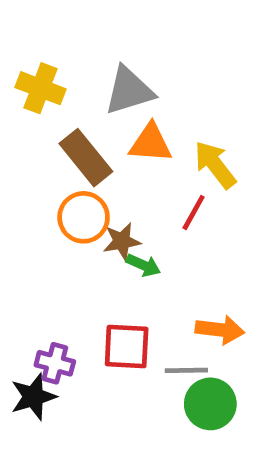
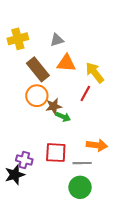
yellow cross: (40, 88) -> (18, 39), turned -36
gray triangle: (129, 91) -> (57, 40), size x0.6
green circle: (210, 404) -> (80, 187), moved

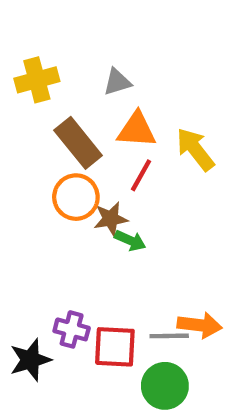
red line: (85, 94) -> (141, 175), moved
orange arrow: (97, 145) -> (200, 325), moved
red square: (56, 153) -> (115, 347), moved
purple cross: (24, 160) -> (72, 329), moved

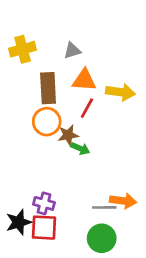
brown rectangle: (78, 143) -> (48, 88), turned 36
yellow arrow: (195, 149) -> (120, 92), turned 136
red square: (115, 347) -> (44, 228), moved

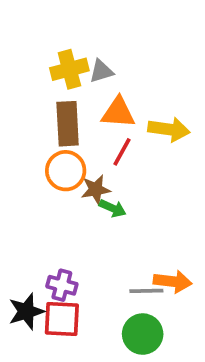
yellow cross: (23, 49) -> (69, 69), moved

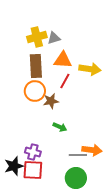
green arrow: (113, 208) -> (60, 127), moved

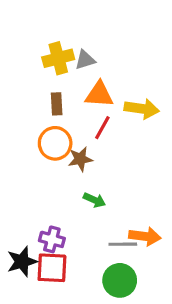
brown rectangle: (36, 66) -> (57, 104), size x0.6

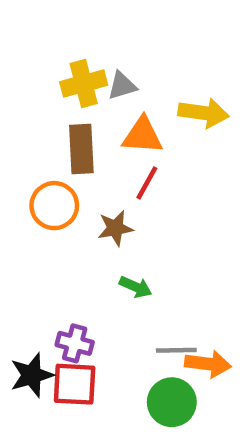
brown rectangle: (57, 104) -> (81, 149), size x1.5
yellow arrow: (142, 109) -> (203, 113), moved
orange circle: (55, 143) -> (54, 206), moved
orange arrow: (145, 236) -> (208, 364), moved

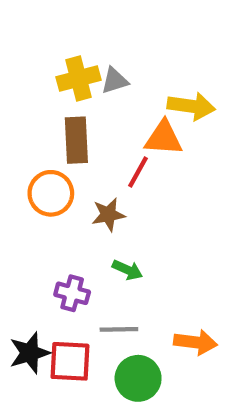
orange triangle: (142, 135) -> (164, 138), moved
purple cross: (75, 343) -> (72, 293), moved
gray line: (176, 350) -> (119, 329), moved
green circle: (172, 402) -> (138, 378), moved

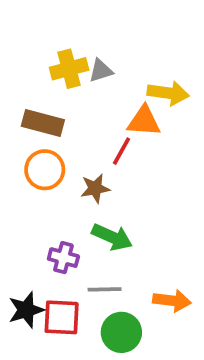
brown rectangle: (76, 140) -> (43, 123), moved, turned -72
green arrow: (127, 270) -> (112, 237), size x1.5

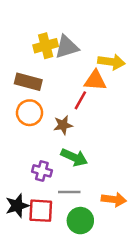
gray triangle: (101, 71) -> (67, 47), size x1.5

